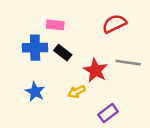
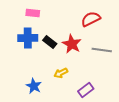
pink rectangle: (55, 25) -> (33, 13), moved
red star: (95, 70) -> (72, 44), moved
blue star: (35, 92) -> (34, 86), moved

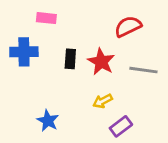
blue cross: (28, 38) -> (24, 52), moved
black rectangle: (50, 42) -> (70, 59), turned 56
yellow arrow: (61, 73) -> (103, 101), moved

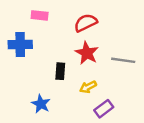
red semicircle: (128, 27) -> (86, 23), moved
black rectangle: (70, 59) -> (60, 71), moved

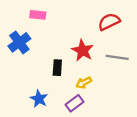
red semicircle: (86, 23) -> (109, 22), moved
blue cross: (20, 45) -> (19, 42), turned -35
purple rectangle: (104, 109) -> (75, 103), moved

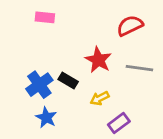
blue cross: (19, 42) -> (39, 85), moved
black rectangle: (57, 68) -> (68, 80), turned -63
purple rectangle: (75, 103) -> (119, 123), moved

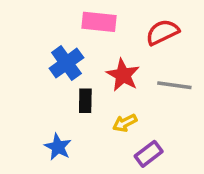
pink rectangle: (45, 17) -> (99, 22), moved, size x1.4
black rectangle: (68, 80) -> (85, 101), turned 60
blue cross: (39, 85) -> (66, 63), moved

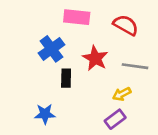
red semicircle: (162, 32) -> (126, 25), turned 55
yellow arrow: (125, 123) -> (122, 94), moved
blue star: (58, 147) -> (45, 114), turned -30

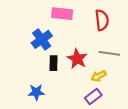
red semicircle: (126, 25) -> (102, 20), turned 54
red star: (95, 58) -> (77, 59), moved

